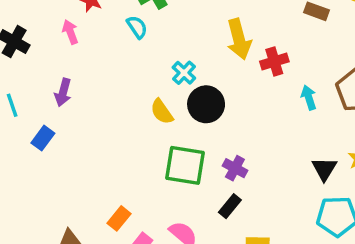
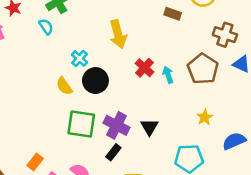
red cross: (274, 61) -> (144, 68), moved, turned -30
purple cross: (235, 168) -> (117, 125), size x1.5
black triangle: (324, 169) -> (149, 127), moved

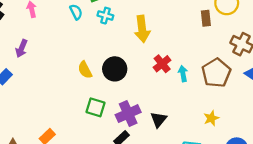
brown rectangle: (173, 14) -> (206, 18), moved, turned 56
cyan cross: (80, 58) -> (105, 16), moved, turned -35
green square: (81, 124) -> (95, 107), size x0.7
purple cross: (117, 125) -> (128, 114), turned 30

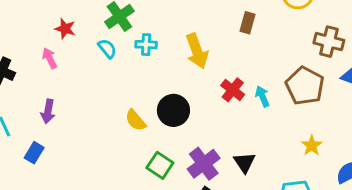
brown rectangle: (206, 18) -> (247, 23), moved, turned 35
green square: (95, 107) -> (160, 165), turned 30

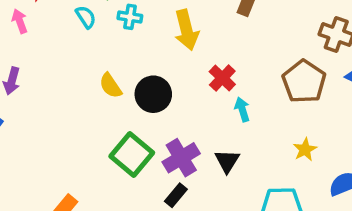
cyan arrow: (262, 96) -> (242, 109), moved
yellow semicircle: (135, 120) -> (110, 86), moved
green square: (160, 165) -> (132, 154), size x1.4

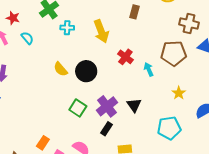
cyan semicircle: (86, 17) -> (27, 38), moved
brown pentagon: (304, 82) -> (173, 53), turned -30
cyan arrow: (242, 109) -> (149, 69), moved
green square: (132, 154) -> (78, 108), size x0.7

